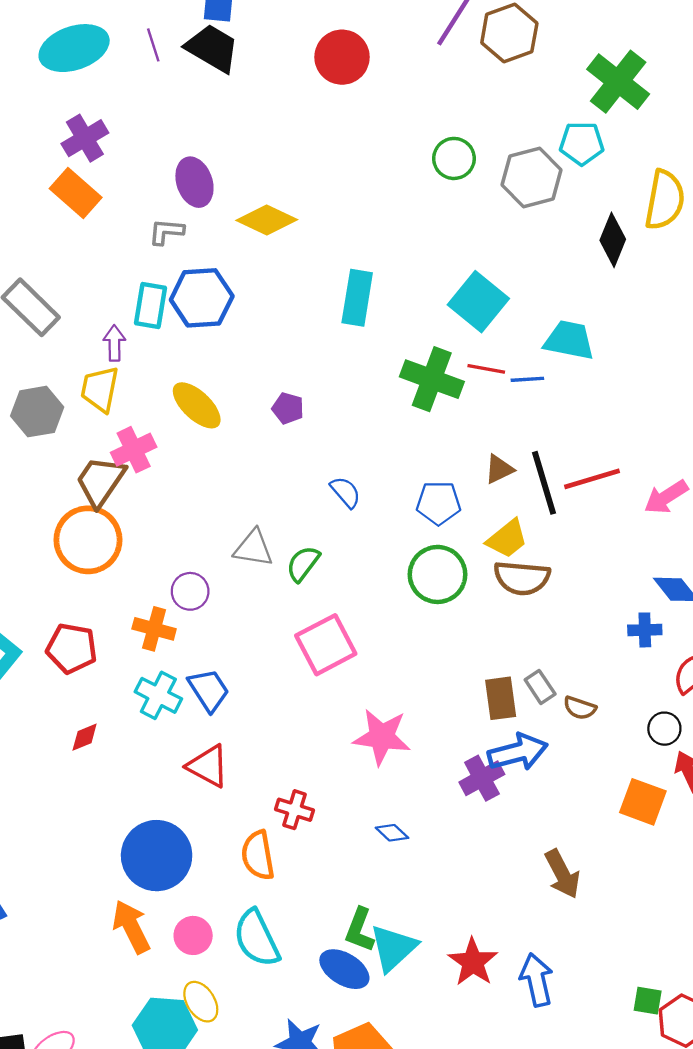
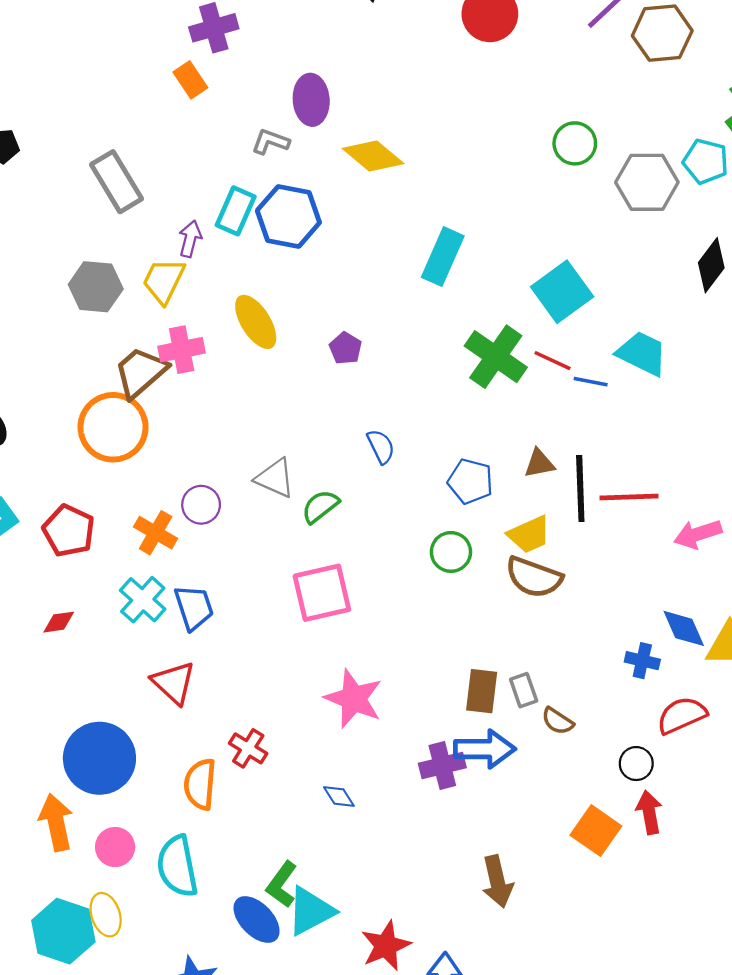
orange rectangle: (76, 193) -> (190, 80), size x0.7
green circle: (438, 574) -> (451, 552), size x0.7

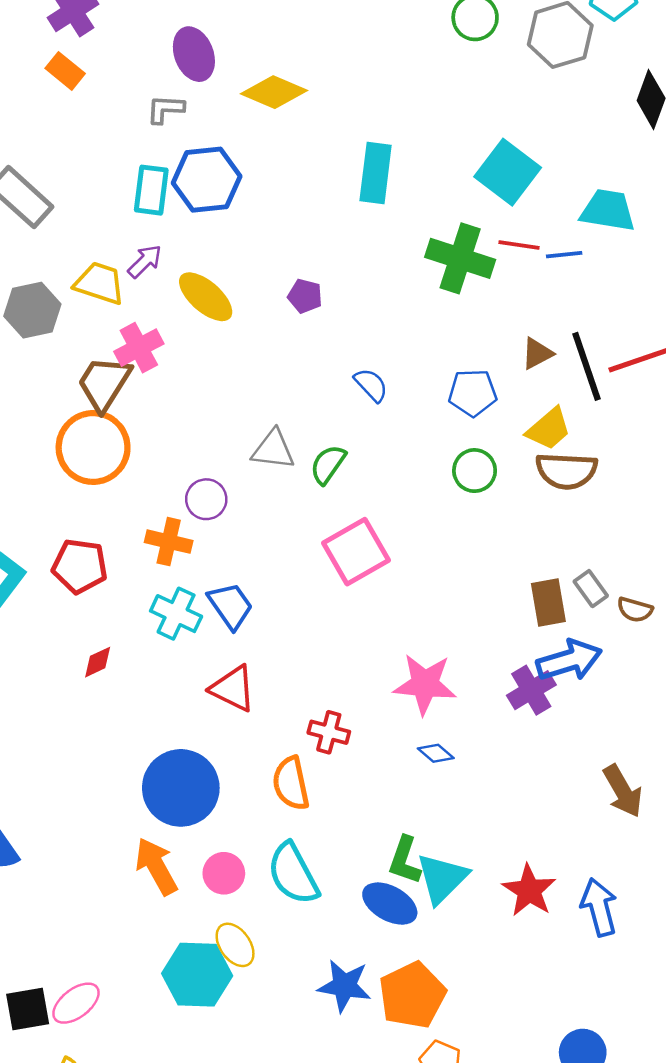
purple arrow: (190, 239) -> (145, 261), moved, turned 48
yellow trapezoid: (164, 281) -> (100, 283), turned 99
pink star: (354, 699) -> (425, 684), moved

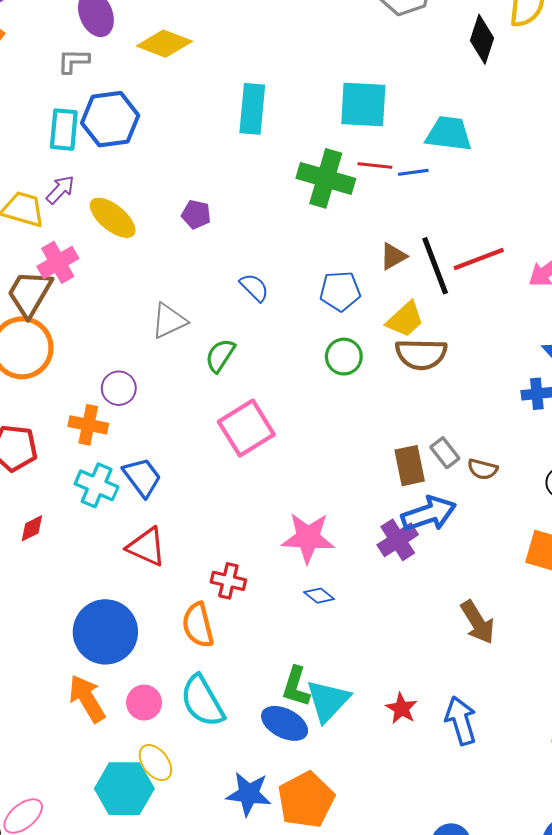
cyan square: (508, 172) -> (363, 104), turned -32
gray triangle: (273, 450) -> (169, 321), moved, turned -30
red star: (529, 890) -> (401, 708), size x0.7

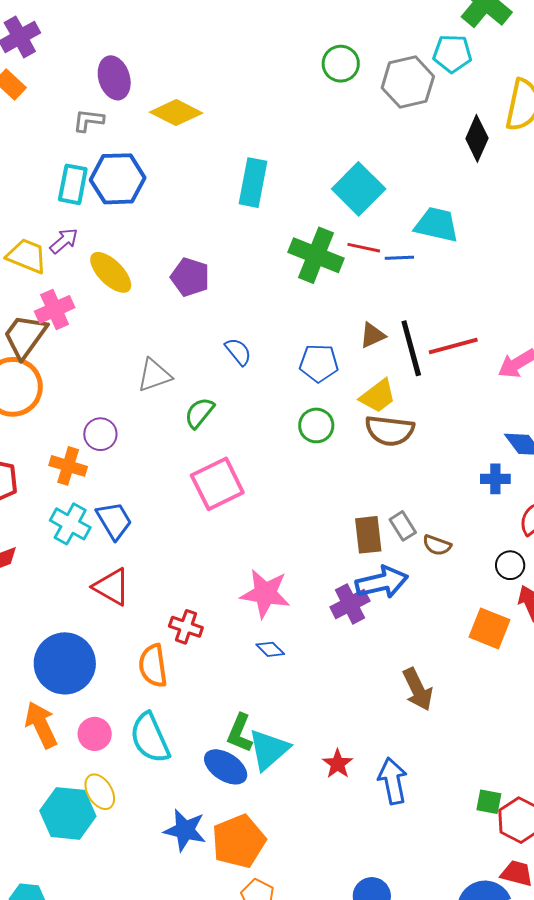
cyan square: (363, 104) -> (359, 189), turned 36
purple pentagon: (196, 214) -> (190, 277), size x1.4

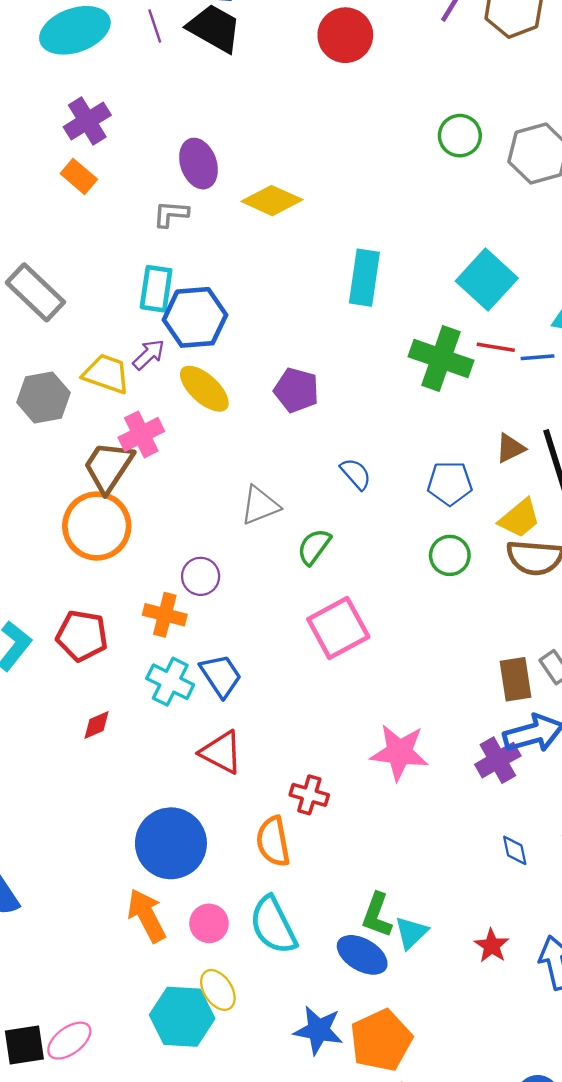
blue hexagon: (118, 179) -> (195, 317), moved
blue diamond: (270, 649) -> (515, 850), moved, turned 36
cyan triangle: (269, 750) -> (411, 933), size x0.7

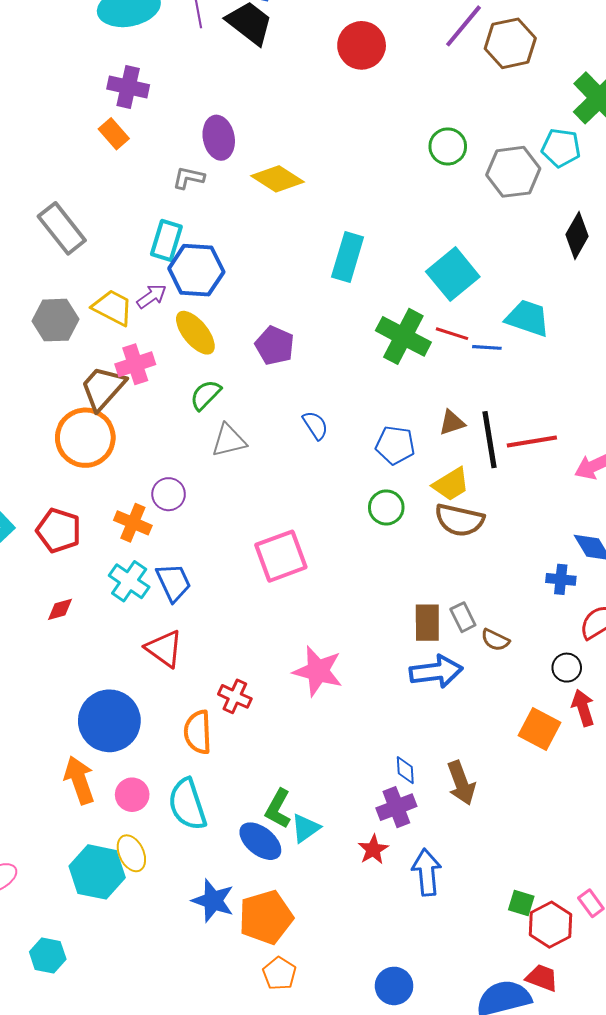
purple cross: (87, 121) -> (128, 87), turned 36
green semicircle: (314, 547) -> (206, 395), moved
purple cross: (498, 760) -> (396, 807), moved

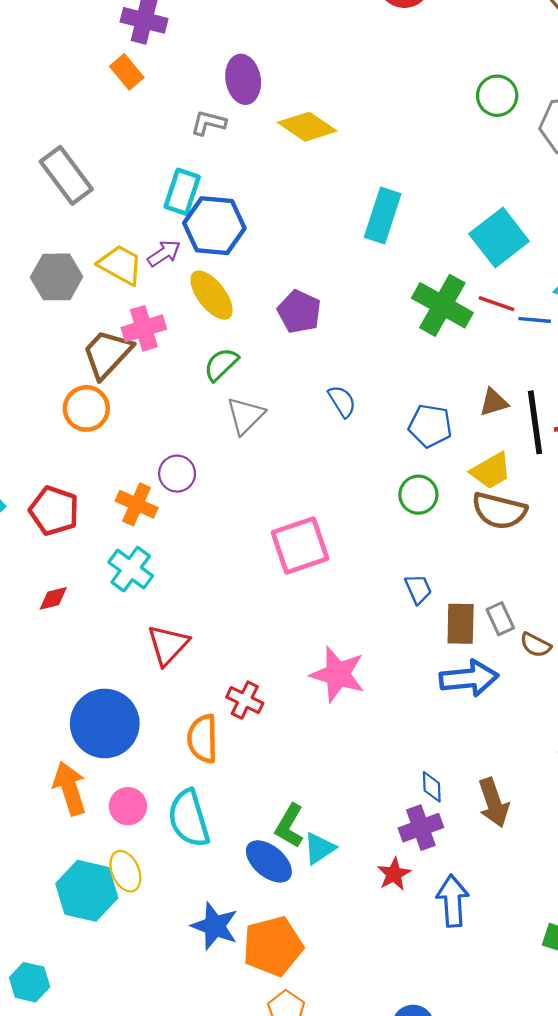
orange circle: (85, 438) -> (86, 408), size x0.7
gray triangle: (229, 440) -> (245, 416), turned -33
blue trapezoid: (173, 582) -> (418, 589), moved, size x0.7
red triangle: (164, 649) -> (168, 645), turned 36

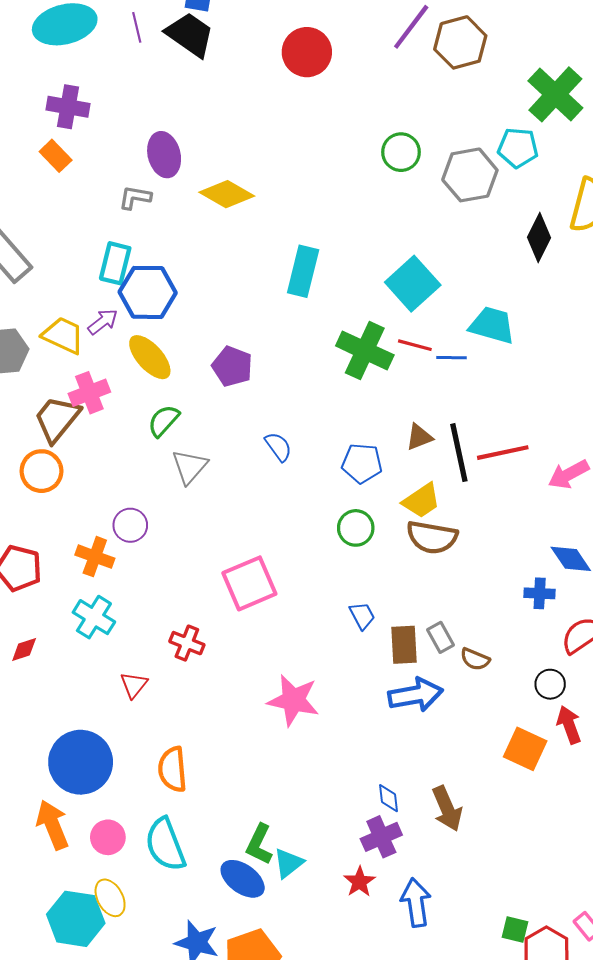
red triangle: (168, 645) -> (134, 685), size x0.7
red cross: (245, 700) -> (187, 643), moved

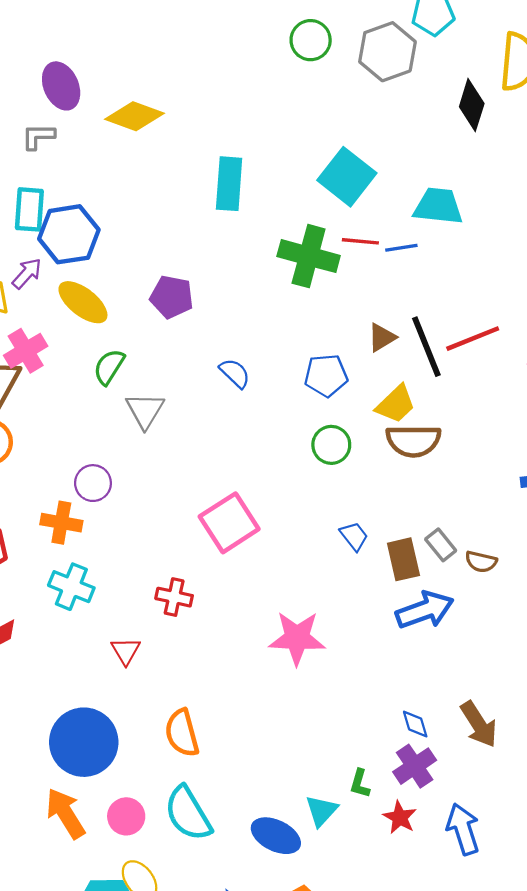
green L-shape: (259, 844) -> (360, 784), moved, size x0.7

